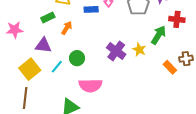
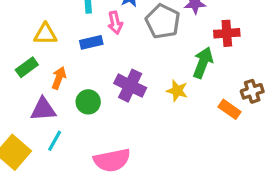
purple triangle: (43, 45) -> (43, 109), moved
purple cross: (116, 51) -> (130, 86), moved
green circle: (77, 58) -> (88, 102), moved

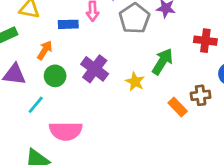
red cross: (227, 33) -> (205, 41), moved
orange arrow: (59, 78) -> (45, 50), moved
cyan line: (55, 141) -> (36, 105), moved

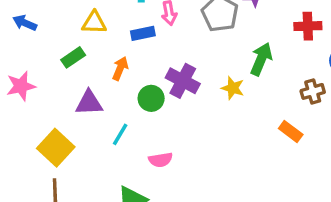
green circle: (55, 76) -> (151, 98), moved
orange rectangle: (178, 107) -> (291, 131), moved
pink semicircle: (66, 131) -> (161, 160), size x0.6

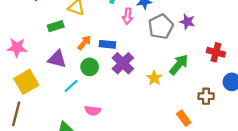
blue rectangle: (143, 33) -> (107, 44), moved
pink star: (21, 86) -> (17, 47), moved
green circle: (151, 98) -> (90, 67), moved

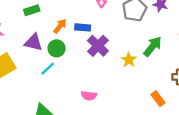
green circle: (90, 67) -> (57, 48), moved
pink semicircle: (93, 111) -> (89, 96), moved

